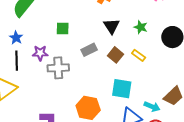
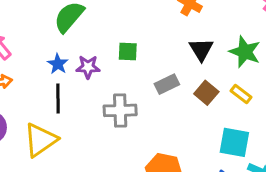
green star: (141, 27) -> (245, 52), size x1.5
purple star: (40, 53) -> (88, 67), moved
cyan square: (122, 89) -> (234, 142), moved

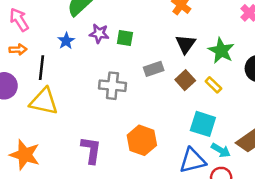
purple star: (88, 67) -> (99, 33), moved
black line: (58, 98) -> (42, 68), moved
yellow triangle: (40, 140) -> (44, 101), turned 40

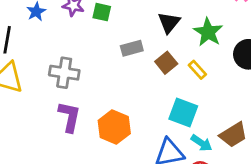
gray cross: (112, 86) -> (64, 73), moved
purple L-shape: (91, 150) -> (69, 117), moved

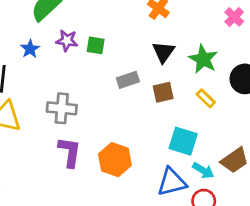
brown square: (166, 63) -> (163, 92), turned 30
yellow rectangle: (197, 70) -> (206, 98), moved

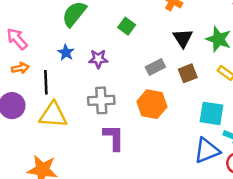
purple star: (67, 41) -> (98, 59), moved
green square: (96, 45) -> (127, 26), moved, turned 35
orange hexagon: (115, 160) -> (152, 104), moved

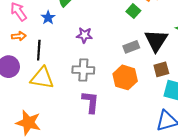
green square: (127, 26) -> (133, 11), moved
black triangle: (183, 38) -> (156, 40), moved, size x1.4
blue star: (66, 53) -> (48, 18), moved
brown square: (188, 73) -> (161, 69), moved

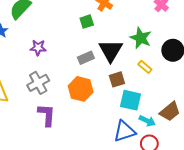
green square: (133, 11) -> (87, 22), turned 32
gray cross: (83, 70) -> (38, 83), turned -30

